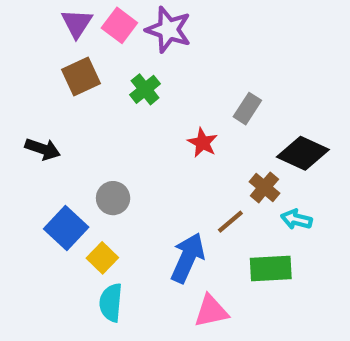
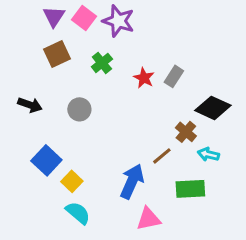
red star: (203, 143) -> (144, 78), moved
gray circle: (113, 198) -> (79, 109), moved
cyan semicircle: (111, 303) -> (78, 213), turned 125

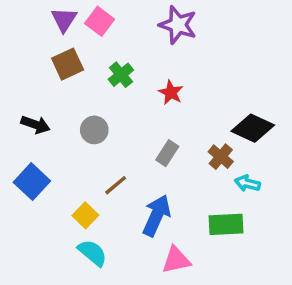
purple star: (118, 21) -> (178, 25), moved
gray rectangle: (174, 76) -> (167, 153), moved
brown line: (162, 156) -> (116, 185), moved
blue square: (46, 160) -> (32, 182), moved

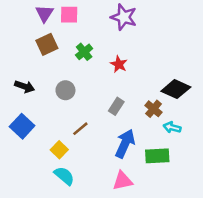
pink square: (100, 21) -> (69, 15), turned -36
blue arrow: (157, 215) -> (125, 144), moved

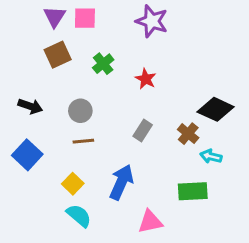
brown line: (80, 129) -> (83, 141), moved, turned 35
blue arrow: (125, 144) -> (121, 182), moved

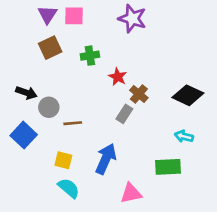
green cross: (103, 64) -> (90, 56), turned 30
red star: (146, 79) -> (118, 77), moved
gray circle: (80, 111) -> (49, 107), moved
brown cross: (188, 134) -> (139, 94), moved
yellow square: (73, 184) -> (63, 160), turned -30

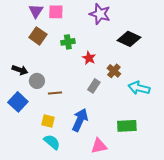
brown square: (50, 48) -> (38, 36), turned -30
brown cross: (139, 94) -> (114, 71), moved
black diamond: (188, 95) -> (129, 39), moved
cyan arrow: (184, 136) -> (139, 88), moved, size x1.5

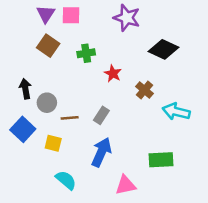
black arrow: (20, 70) -> (25, 89), turned -119
gray rectangle: (94, 86) -> (101, 115), moved
yellow square: (48, 121) -> (53, 143), moved

